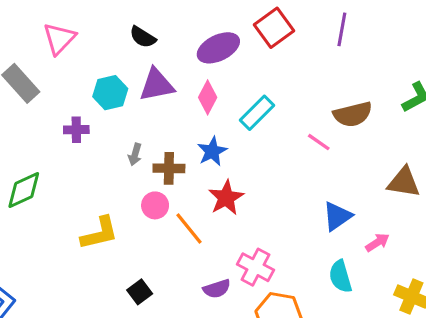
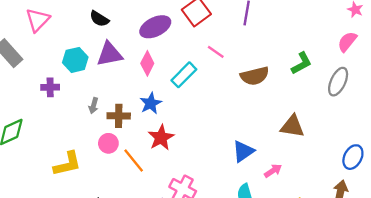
pink line: (319, 142) -> (216, 52), moved

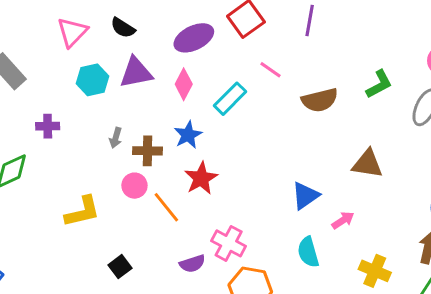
pink triangle: (38, 20) -> (72, 32), moved
purple cross: (50, 87) -> (48, 126), moved

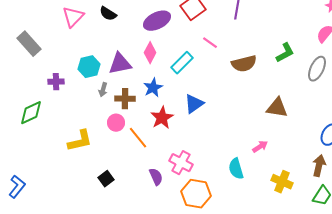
purple triangle: (136, 73) -> (120, 64), moved
cyan hexagon: (93, 80) -> (89, 67), moved
blue triangle: (305, 196) -> (194, 104), moved
purple semicircle: (192, 264) -> (156, 177), turned -96

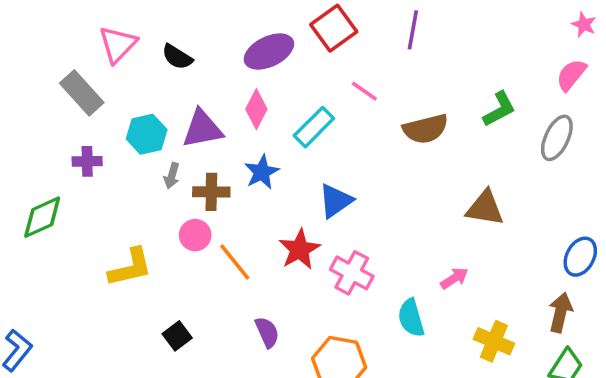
black semicircle: (108, 14) -> (177, 57), moved
gray rectangle: (29, 44) -> (82, 93), moved
red star: (162, 118) -> (300, 249), moved
pink cross: (181, 163) -> (352, 273), moved

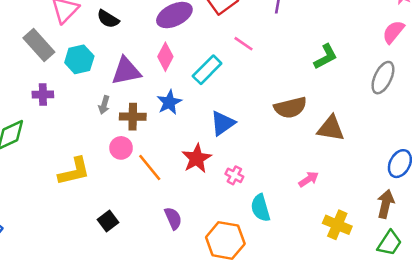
green L-shape: (499, 109) -> (326, 57), moved
brown semicircle: (425, 129) -> (290, 108), moved
cyan hexagon: (147, 134) -> (79, 59), moved
pink cross: (352, 273) -> (234, 175), size x0.6
cyan semicircle: (411, 318) -> (260, 208), moved

